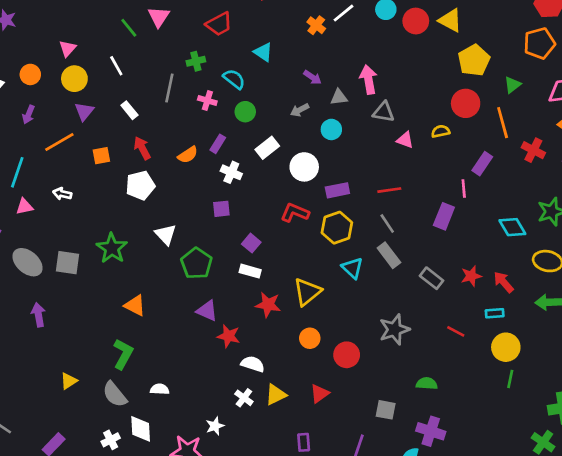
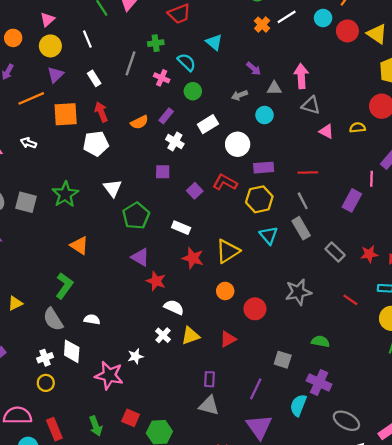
orange square: (101, 156) -> (66, 114), size x1.6
purple square: (251, 243) -> (195, 191), moved

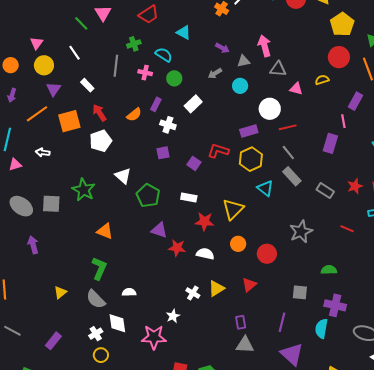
white circle: (238, 144) -> (270, 109), moved
white semicircle: (174, 307) -> (205, 254), moved

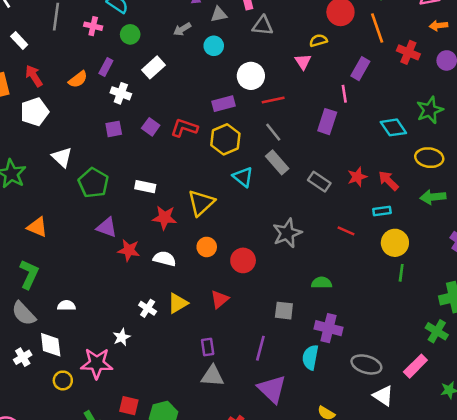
pink triangle: (296, 89) -> (303, 62), moved, turned 40
purple square: (194, 163) -> (151, 127), moved
yellow circle: (101, 355) -> (63, 380), moved

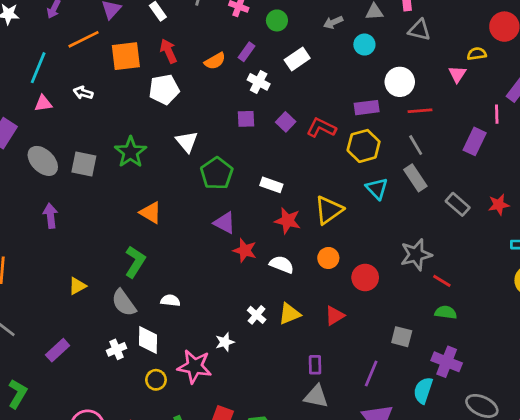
red line: (346, 231) -> (442, 281), moved

